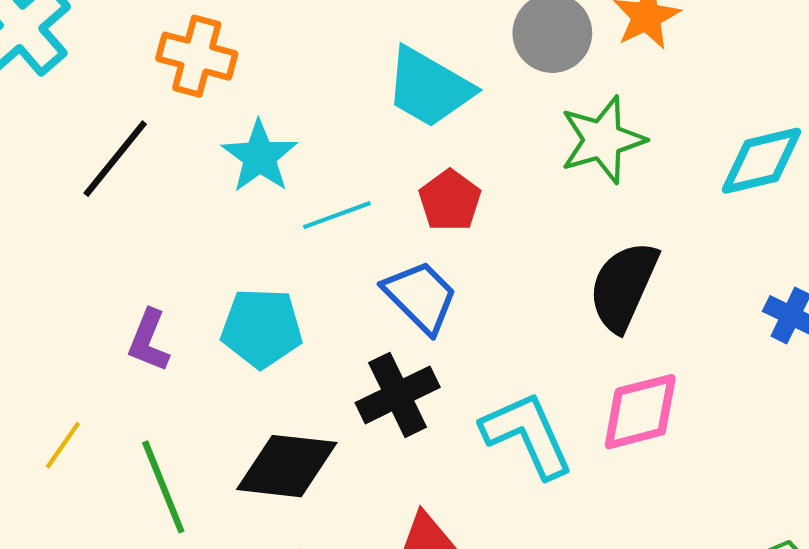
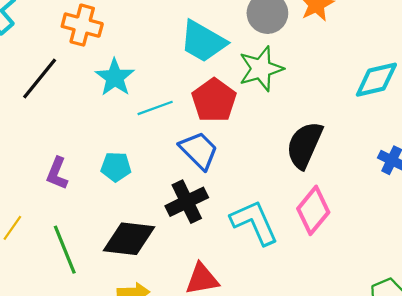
green star: (603, 140) -> (261, 69), moved
red pentagon: (450, 200) -> (214, 100), size x1.4
cyan pentagon: (262, 328) -> (116, 167), size x0.7
pink diamond: (640, 412) -> (313, 210), turned -36

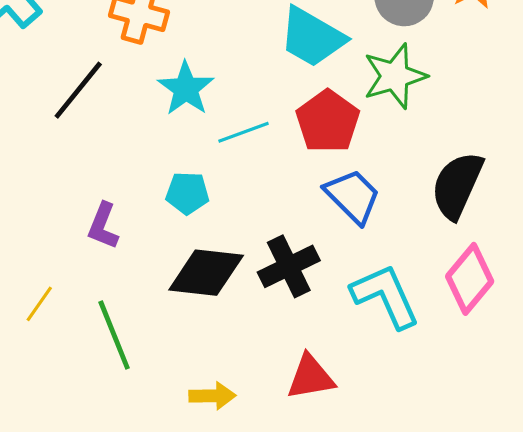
blue trapezoid: (199, 150) -> (353, 196), moved
cyan pentagon: (116, 167) -> (187, 193), moved
black diamond: (129, 239) -> (206, 273), moved

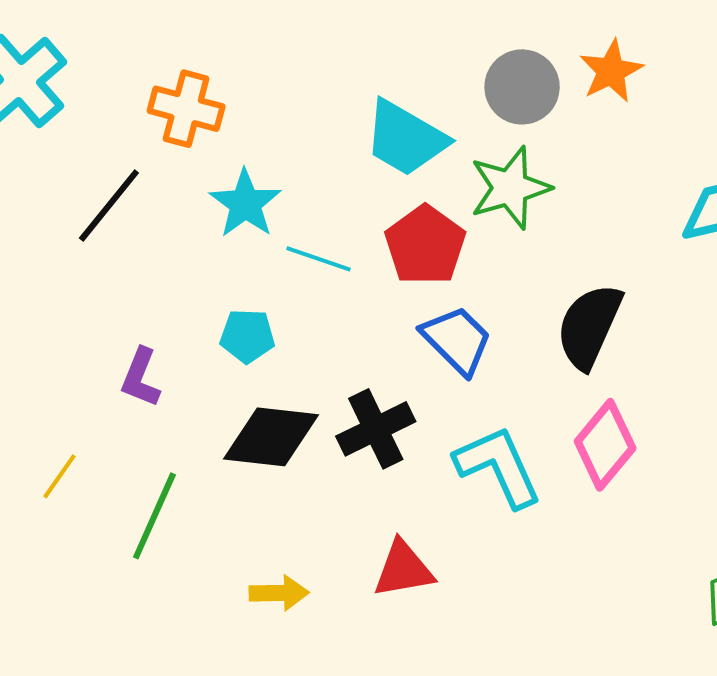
cyan line: (244, 132) -> (318, 259), turned 39
green line: (114, 335) -> (154, 516), turned 46

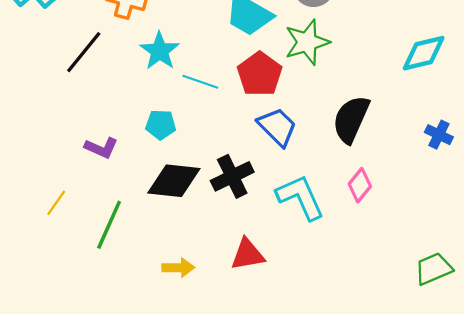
purple L-shape: (141, 378) -> (101, 148), turned -88
pink diamond: (605, 445) -> (360, 185), size x0.7

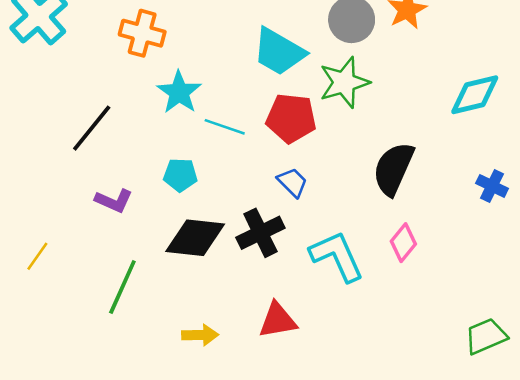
black line: (84, 52) -> (92, 128), moved
red pentagon: (260, 74) -> (291, 118), turned -30
blue trapezoid: (277, 127) -> (292, 182), moved, size x0.7
yellow line: (56, 203) -> (37, 256), moved

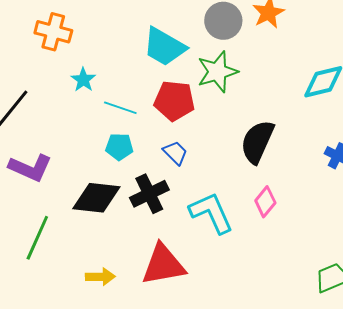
cyan star: (179, 92) -> (83, 80), size x0.7
cyan pentagon: (180, 175) -> (119, 147), moved
purple L-shape: (114, 201) -> (30, 168), size x1.4
red triangle: (278, 320) -> (163, 265), size x1.4

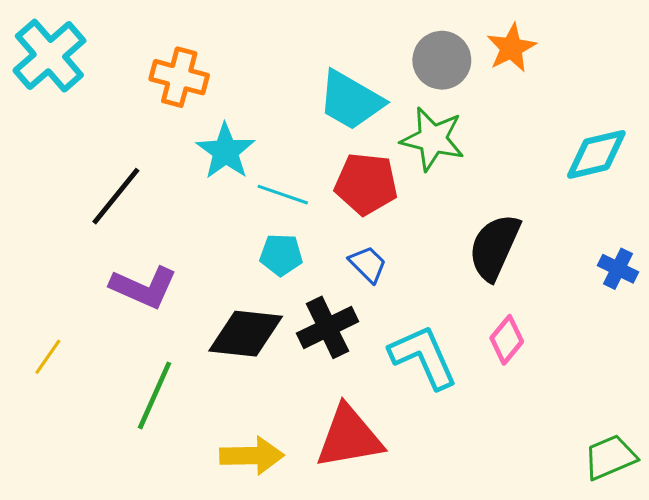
green star: (217, 72) -> (433, 139), turned 30
cyan star: (83, 80) -> (226, 151), size x1.5
yellow arrow: (100, 277) -> (252, 456), size x1.4

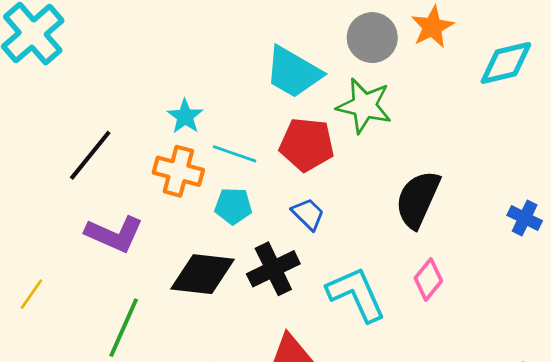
orange cross: (179, 77) -> (178, 171), moved
cyan star: (226, 151) -> (185, 116), size x0.7
cyan diamond: (596, 154) -> (506, 63), moved

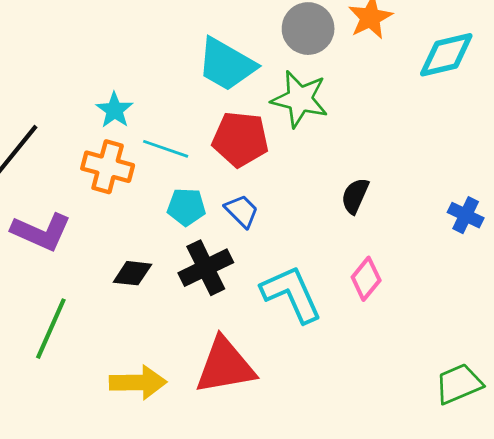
black semicircle: (418, 199) -> (355, 196), size x0.6
cyan pentagon: (233, 206) -> (186, 207), moved
black diamond: (202, 274) -> (132, 273), size x0.6

